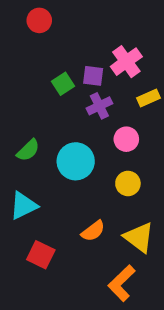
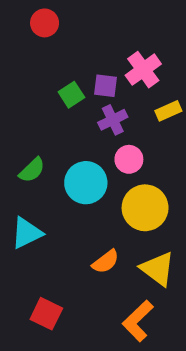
pink circle: (126, 139) -> (129, 159), moved
yellow circle: (128, 183) -> (145, 208), size x1.6
red square: (41, 255) -> (46, 314), moved

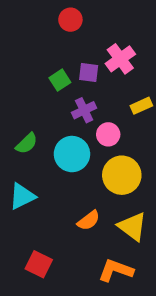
red circle: (45, 23) -> (70, 20), moved
yellow rectangle: (168, 111) -> (141, 106), moved
purple cross: (113, 120) -> (84, 110), moved
orange L-shape: (138, 321) -> (116, 270), turned 64

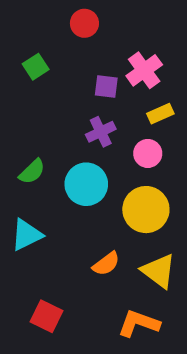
green square: (60, 80) -> (36, 67), moved
yellow rectangle: (141, 106) -> (160, 114), moved
pink circle: (108, 134) -> (148, 153), moved

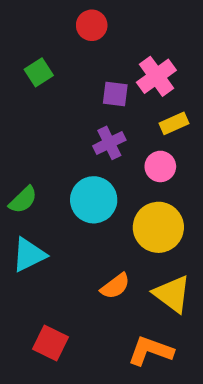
green semicircle: (32, 172) -> (23, 200), moved

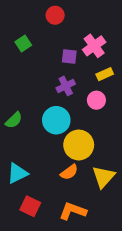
yellow circle: (158, 227) -> (79, 145), moved
cyan triangle: (29, 255) -> (17, 173), moved
yellow triangle: (172, 294) -> (103, 177), turned 35
orange L-shape: (151, 351) -> (73, 211), moved

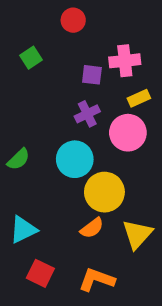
pink cross: (94, 46) -> (125, 61), turned 30
pink circle: (96, 100) -> (128, 133), size x1.5

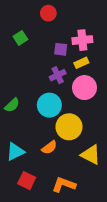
yellow rectangle: (139, 98) -> (81, 63), moved
orange semicircle: (92, 228) -> (49, 147), moved
yellow triangle: (137, 234) -> (91, 155), turned -45

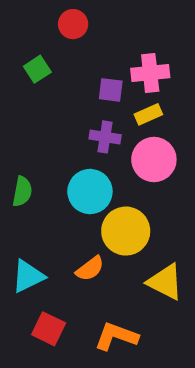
red circle: (48, 13) -> (73, 24), moved
purple cross: (58, 75) -> (105, 137), turned 35
green semicircle: (12, 105) -> (22, 192), turned -35

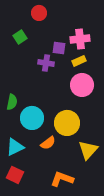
purple cross: (105, 137) -> (46, 63), moved
cyan circle: (90, 192) -> (32, 118), moved
yellow triangle: (165, 282) -> (88, 150), turned 45
red square: (49, 329) -> (15, 175), moved

